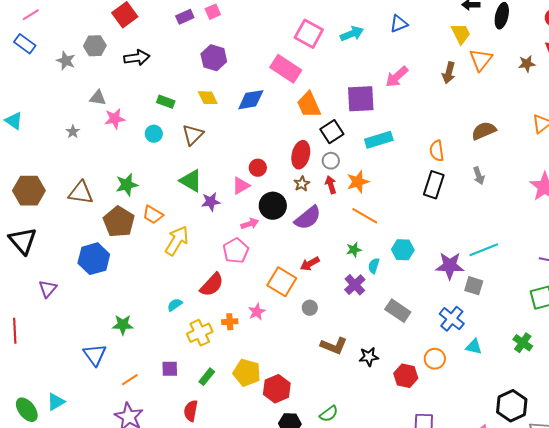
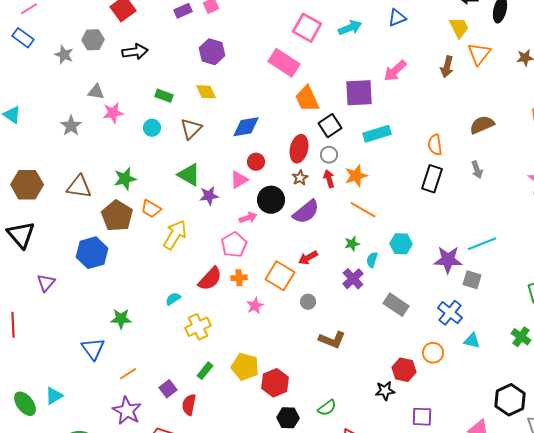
blue diamond: (251, 100) -> (246, 127), moved
gray star: (73, 132) -> (71, 126), size x1.5
orange cross: (230, 322) -> (239, 278), moved
black star: (369, 357) -> (385, 391), moved
purple square: (170, 369) -> (168, 389), moved, turned -36

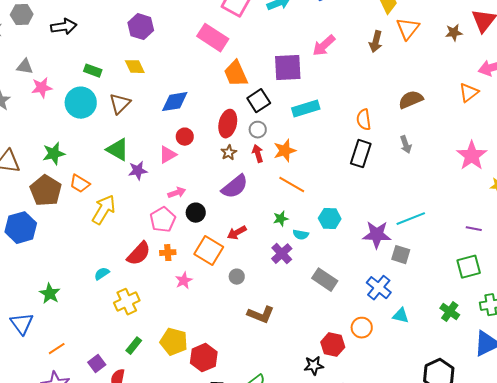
cyan circle: (152, 128) -> (81, 103), size x1.8
black circle: (271, 200) -> (196, 213), moved, size x0.7
cyan semicircle: (372, 260) -> (301, 235), turned -98
green star: (121, 319) -> (50, 294), turned 30

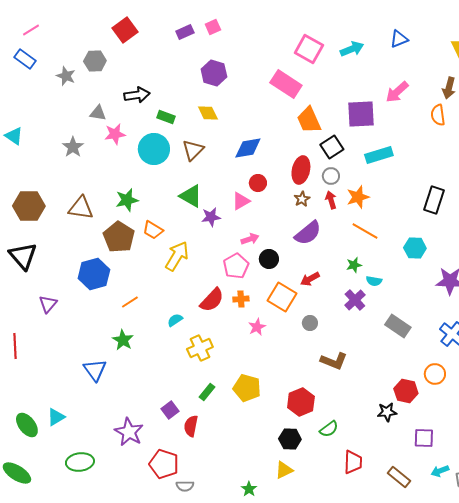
black arrow: (64, 27) -> (137, 95), moved
orange semicircle: (364, 120) -> (438, 115), moved
cyan hexagon: (330, 219) -> (415, 248), moved
orange line: (57, 349) -> (130, 302), moved
red hexagon: (204, 358) -> (301, 402), moved

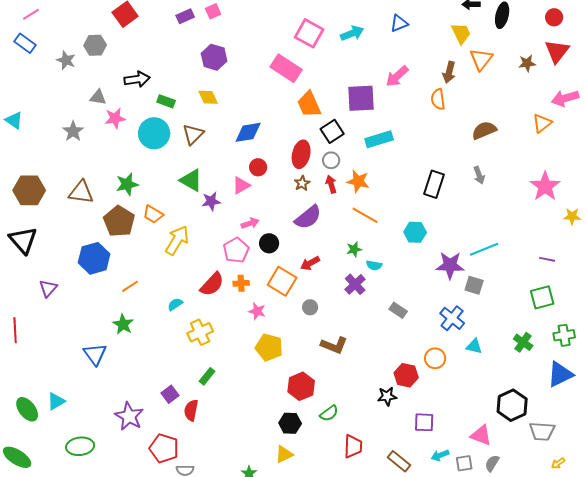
orange star: (358, 197) -> (358, 181), turned 30
gray rectangle: (398, 326) -> (398, 310), size x0.7
pink star: (257, 327) -> (257, 311), turned -30
yellow pentagon: (247, 388) -> (269, 347), moved

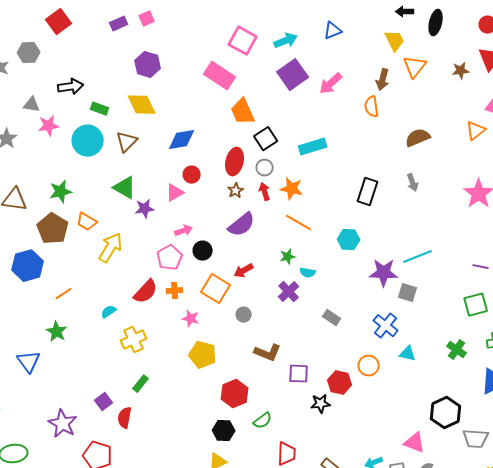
yellow diamond: (208, 97) -> (142, 105), size x1.4
purple square: (361, 98) -> (293, 75), moved, turned -32
purple square: (424, 422) -> (299, 374), moved

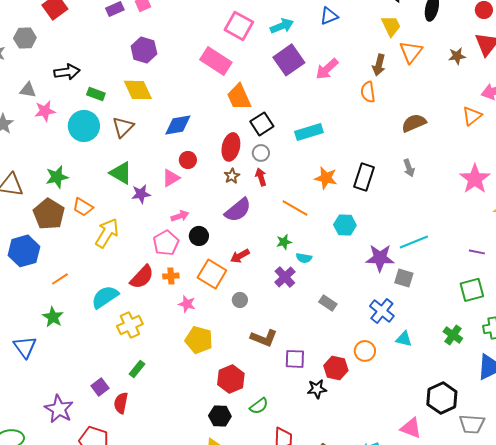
orange star: (292, 189) -> (326, 178), moved
cyan semicircle: (109, 312) -> (105, 297), size x1.8

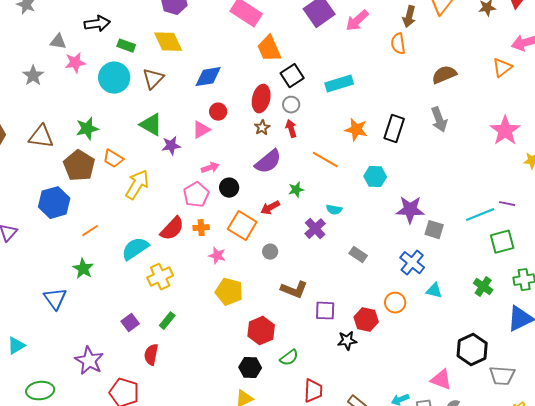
gray arrow: (409, 168) -> (439, 120), size x1.4
green star: (284, 242) -> (296, 190), moved
cyan line: (414, 242) -> (480, 215), moved
purple square: (100, 387) -> (130, 323), moved

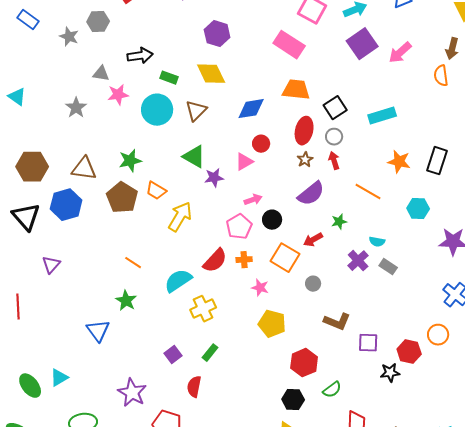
orange trapezoid: (269, 49) -> (296, 90), moved, turned 120
blue hexagon: (54, 203) -> (66, 205), moved
orange line: (90, 231) -> (133, 263), turned 66
gray rectangle: (358, 255) -> (388, 267), moved

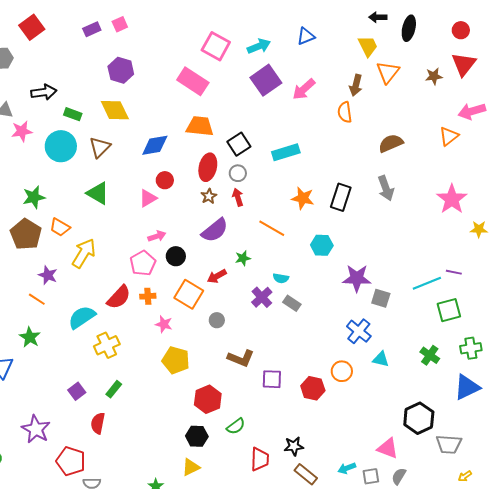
purple star: (214, 178) -> (48, 275), moved, turned 30
black star: (390, 373) -> (294, 446), moved

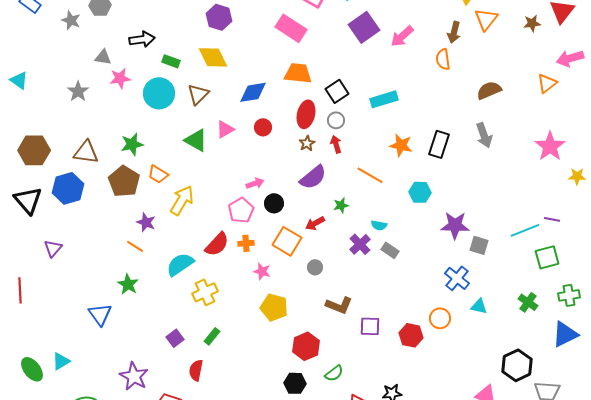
pink triangle: (148, 198) -> (225, 129), moved

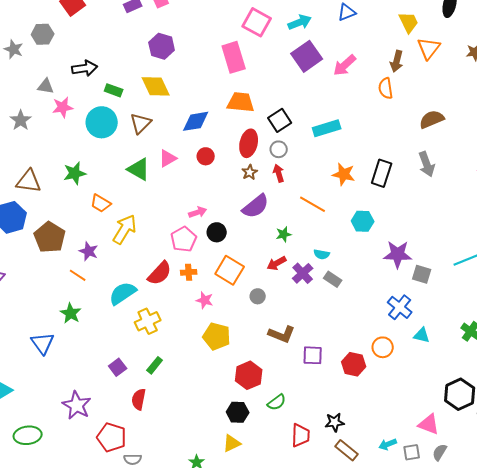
pink rectangle: (291, 28) -> (234, 57), turned 40
brown pentagon: (124, 181) -> (50, 237), moved
red arrow: (315, 223) -> (277, 263), moved

